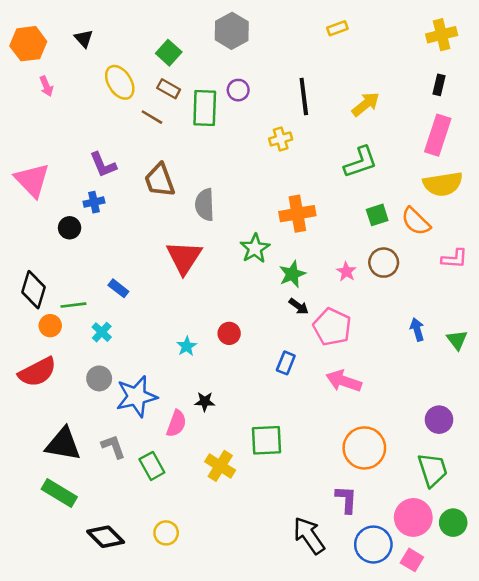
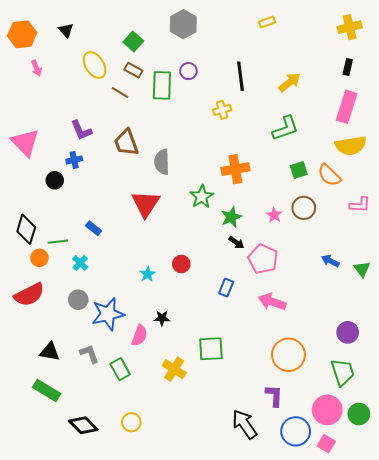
blue arrow: (417, 330) -> (330, 261), turned -48
black triangle: (63, 444) -> (50, 352), size x0.7

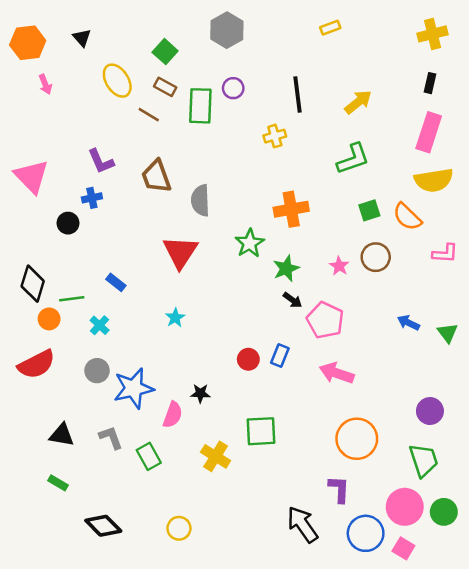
red circle: (181, 264) -> (248, 359), moved
cyan star: (148, 274) -> (175, 318), moved
green rectangle: (47, 391) -> (58, 483), size x0.6
yellow circle: (131, 422) -> (179, 528), moved

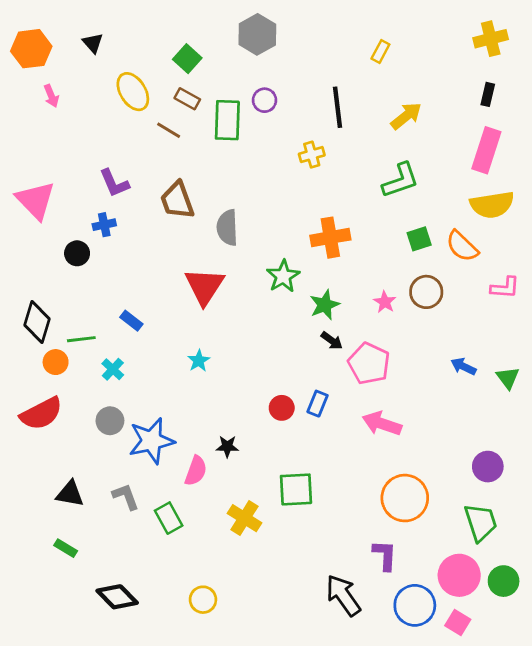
yellow rectangle: (330, 28) -> (380, 52), moved, turned -42

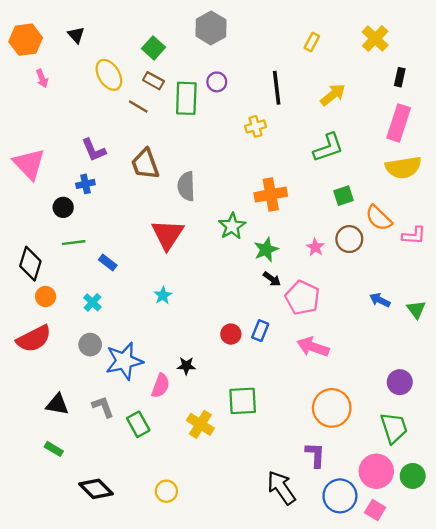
yellow cross: (491, 39) -> (375, 39), moved, turned -32
orange semicircle: (462, 246) -> (379, 218), moved
green line: (81, 339) -> (74, 243), moved

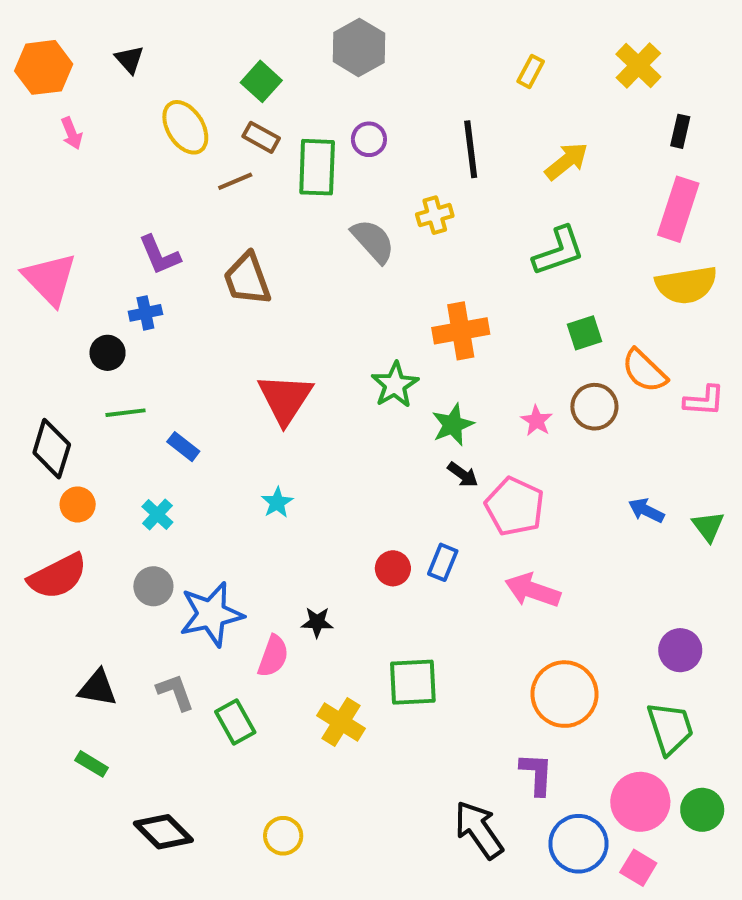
brown line: (138, 107) -> (235, 181), turned -54
gray semicircle: (186, 186) -> (373, 241), moved, turned 140

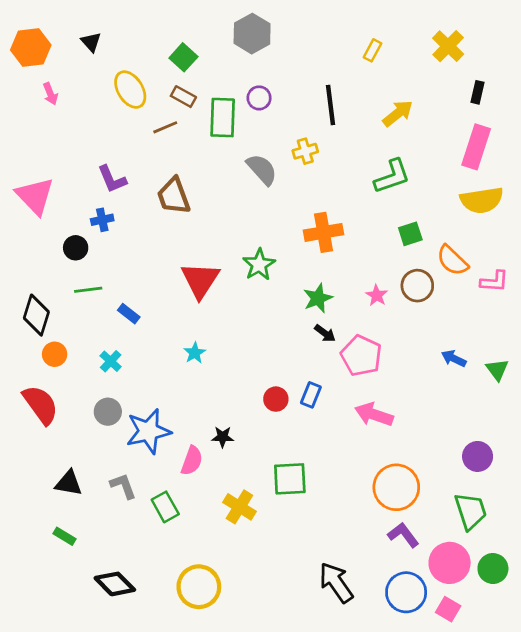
green star: (395, 385) -> (259, 265), moved
red semicircle: (58, 576) -> (41, 405), turned -99
purple L-shape: (537, 774) -> (403, 535), moved, turned -40
yellow circle: (283, 836) -> (199, 587), size x1.6

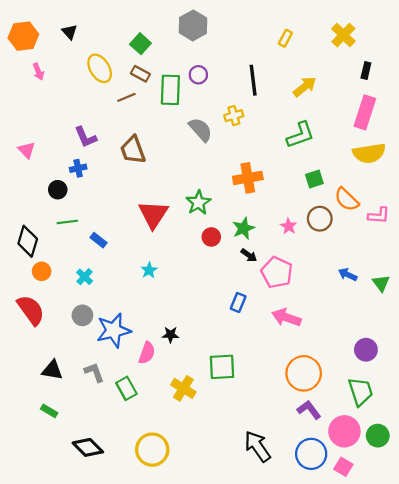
pink triangle: (35, 196) -> (27, 150), size x0.6
red circle: (276, 399) -> (211, 237), moved

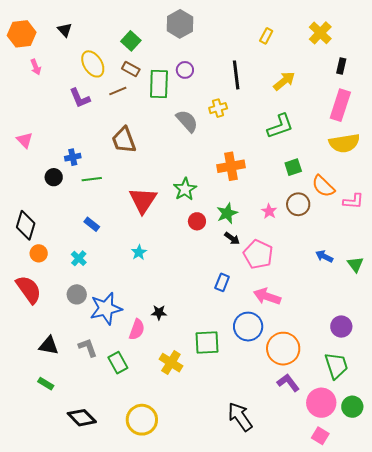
purple L-shape: (86, 137) -> (80, 98), moved
green line: (67, 222) -> (92, 179), moved
blue circle: (311, 454) -> (248, 327), moved

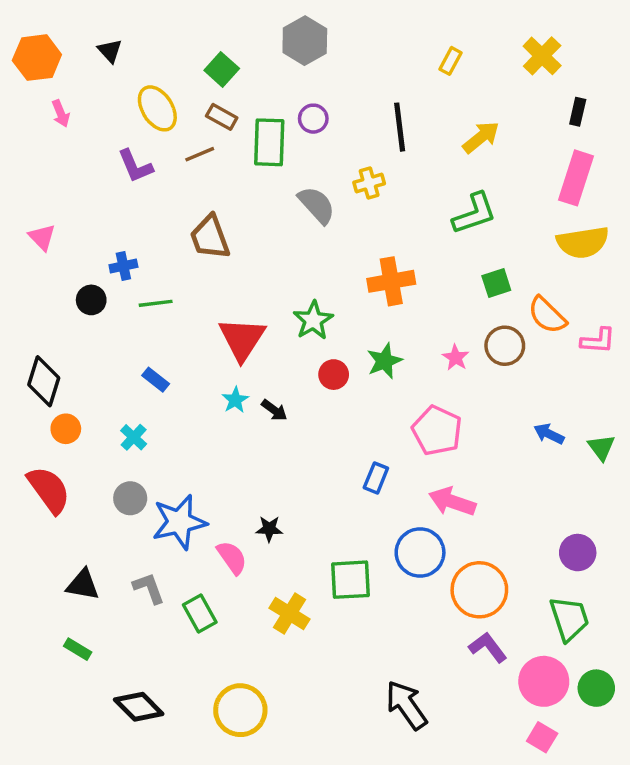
black arrow: (232, 238) -> (274, 410), moved
cyan star: (139, 252) -> (235, 400), moved
pink semicircle: (137, 330) -> (232, 558), turned -55

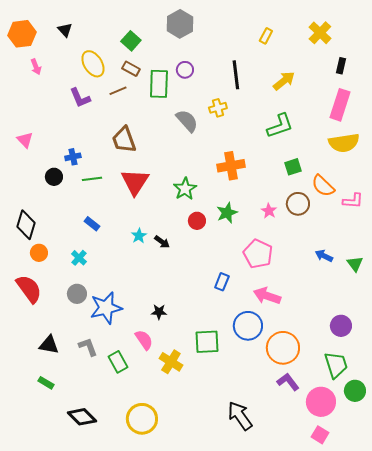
red triangle: (242, 339) -> (135, 182), moved
pink semicircle: (232, 558) -> (144, 340), moved
green circle: (596, 688) -> (355, 391), moved

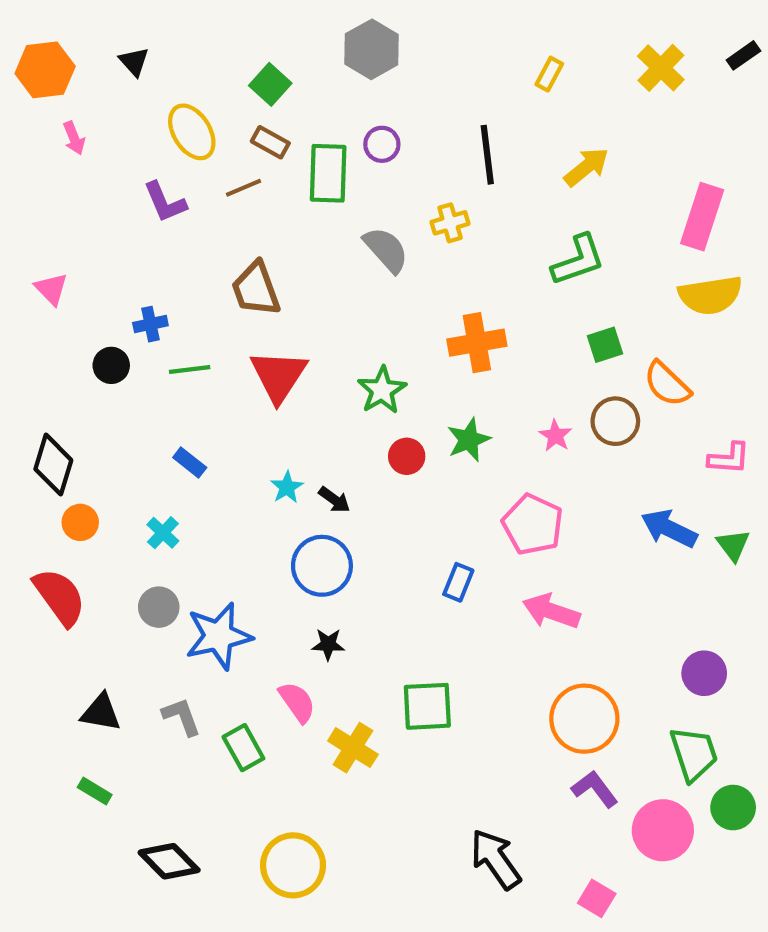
black rectangle: (341, 66) -> (743, 55), moved, turned 42
pink L-shape: (353, 201) -> (729, 458), moved
blue arrow: (324, 256) -> (669, 529), size x1.5
blue circle: (248, 326) -> (322, 566), moved
pink square: (320, 435) -> (597, 898), moved

